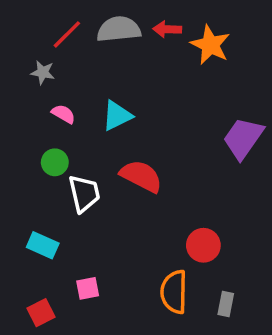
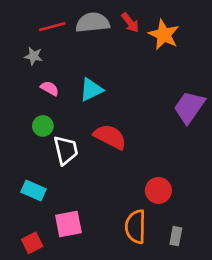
red arrow: (167, 29) -> (130, 23), turned -130
red line: (67, 34) -> (52, 27), turned 30
pink square: (88, 288) -> (68, 224), size x1.5

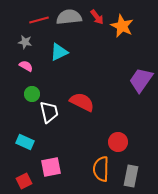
pink semicircle: (50, 88) -> (26, 66), moved
cyan triangle: (91, 90) -> (59, 52), moved
gray rectangle: (176, 236) -> (131, 176), size x1.5

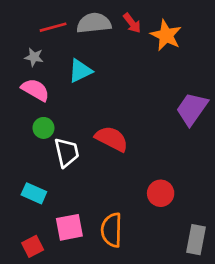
pink semicircle: (26, 66) -> (35, 90), size x1.5
orange semicircle: (101, 169) -> (112, 230), moved
gray rectangle: (131, 176) -> (196, 240), moved

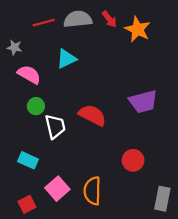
gray star: (34, 57) -> (14, 47), moved
purple trapezoid: (192, 109) -> (143, 102), moved, turned -140
pink square: (69, 227) -> (57, 189), turned -30

